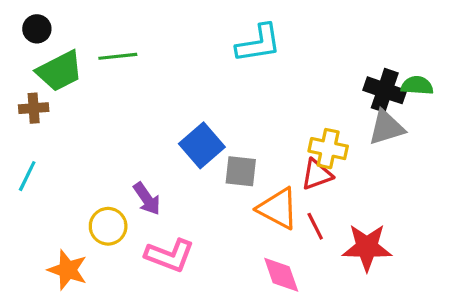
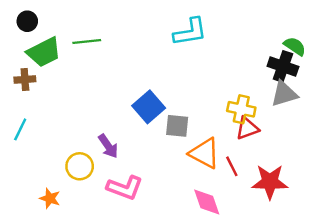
green semicircle: (417, 85) -> (295, 46), moved, turned 30
red triangle: (317, 174) -> (247, 128), moved
orange star: (68, 270) -> (50, 198), size x0.7

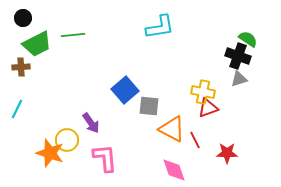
gray triangle: (284, 94) -> (239, 79), size x0.7
red star: (270, 182) -> (227, 153), size x0.7
pink L-shape: (125, 188) -> (105, 158), turned -116
orange star: (50, 198) -> (50, 153), moved, size x1.6

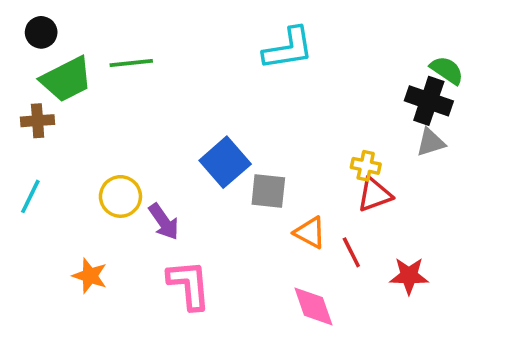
yellow cross: (203, 92) -> (366, 166), size x0.7
orange triangle: (172, 129) -> (310, 233), size x0.7
yellow circle: (67, 140) -> (120, 196), moved
orange star: (50, 153) -> (90, 276), size x0.7

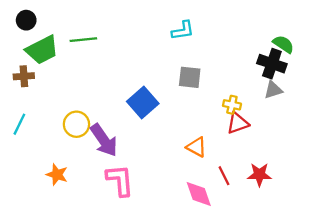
cyan L-shape: (288, 49) -> (183, 30), size x0.7
gray square: (268, 191) -> (190, 77), moved
purple arrow: (164, 222) -> (104, 140), size x1.4
red line: (351, 252) -> (224, 176), moved

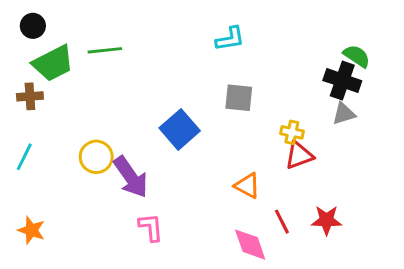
orange star: (57, 175) -> (31, 230), moved
pink L-shape: (120, 180) -> (151, 227), size x0.7

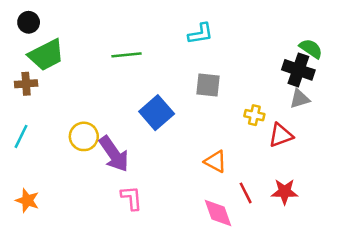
green line: (105, 50) -> (126, 55), moved
red triangle: (299, 155) -> (281, 135), moved

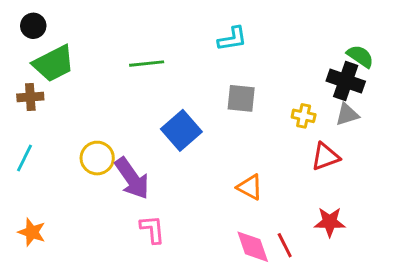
yellow cross: (254, 115) -> (304, 116), moved
red line: (246, 193) -> (285, 245), moved

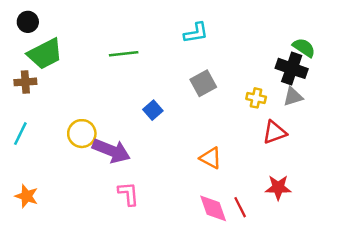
gray square: (241, 98) -> (203, 83), turned -35
blue square: (181, 130) -> (153, 110), size x0.6
purple arrow: (132, 178) -> (111, 151), turned -33

